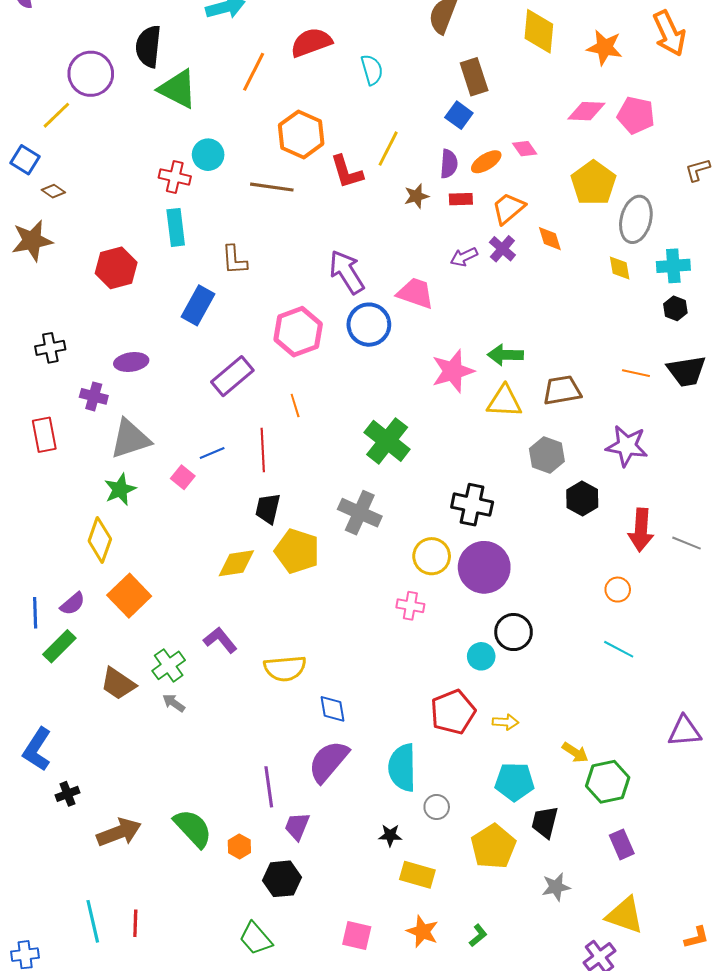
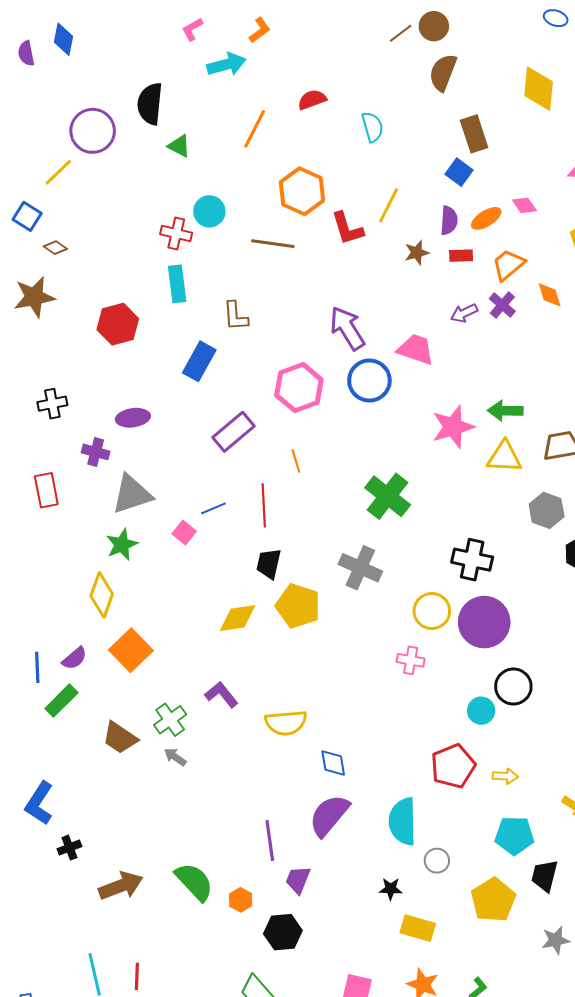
red semicircle: (311, 42) -> (312, 100), size x0.7
green triangle: (178, 89) -> (179, 146), size x0.6

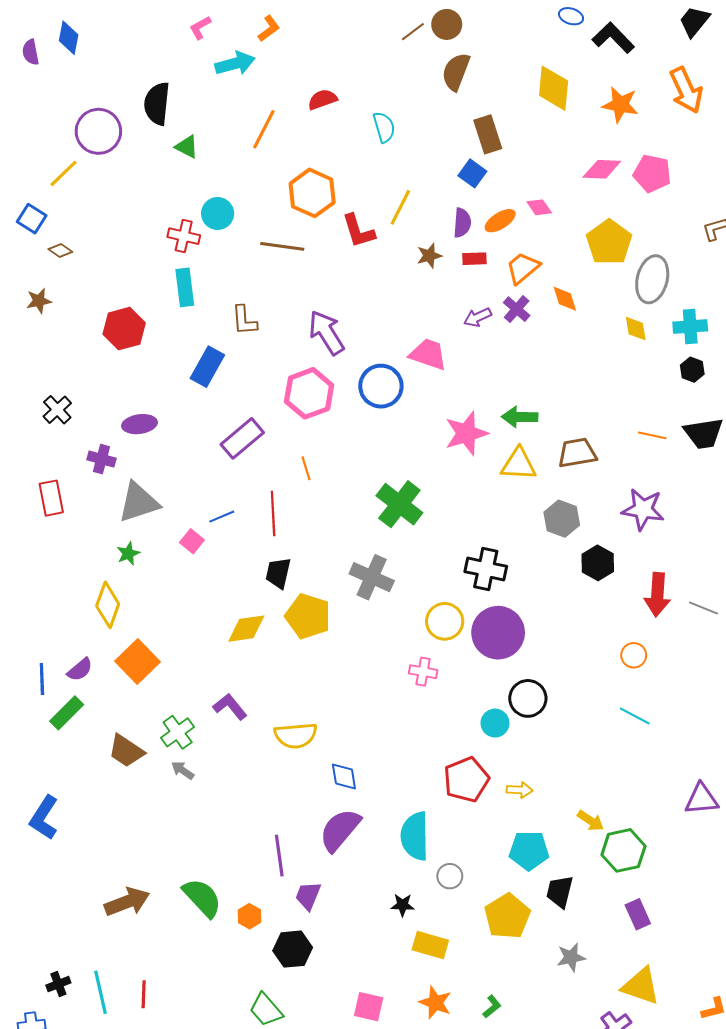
brown star: (34, 297) -> (39, 301), size x0.6
purple arrow: (347, 328) -> (327, 333), moved
black cross: (52, 404) -> (57, 410), turned -32
green star: (122, 545) -> (128, 554), size x0.7
black cross: (69, 848) -> (58, 984), moved

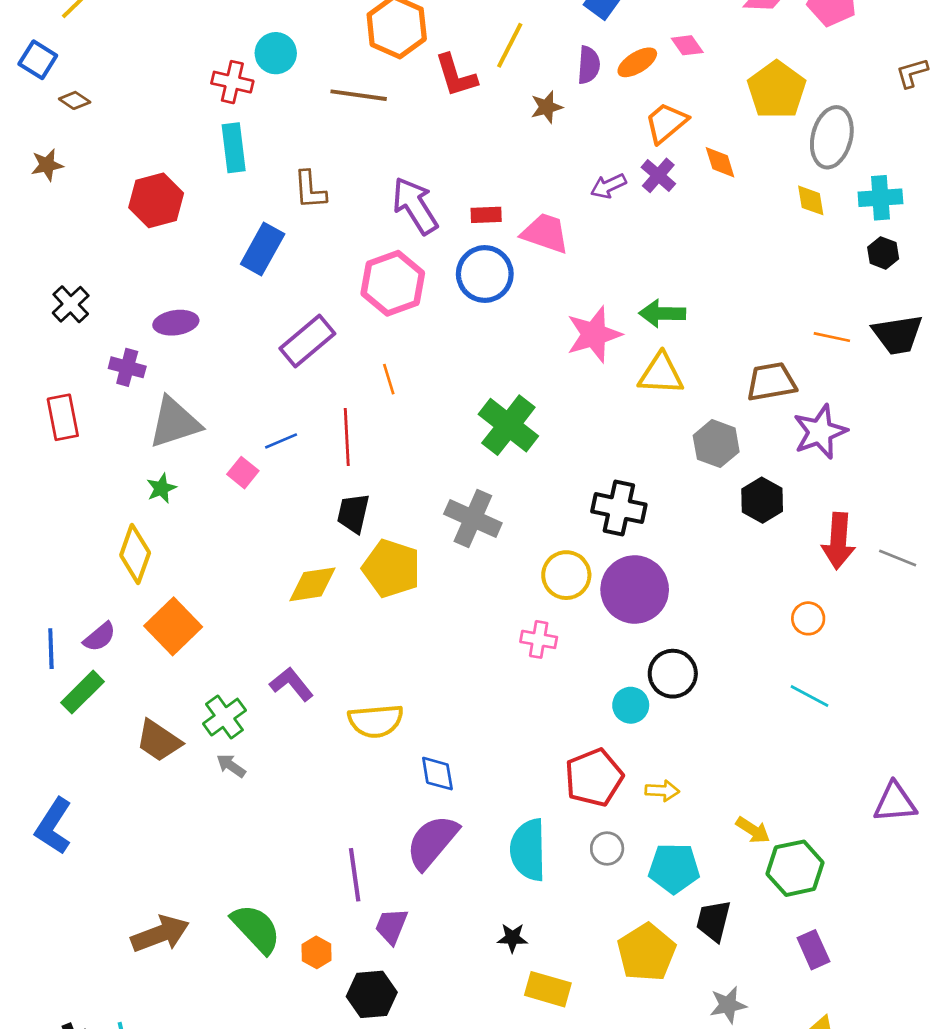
red rectangle: (474, 259) -> (486, 215), moved
brown trapezoid: (577, 453) -> (771, 382), moved
purple star: (643, 509) -> (820, 432), turned -30
gray circle: (450, 876) -> (607, 848), moved

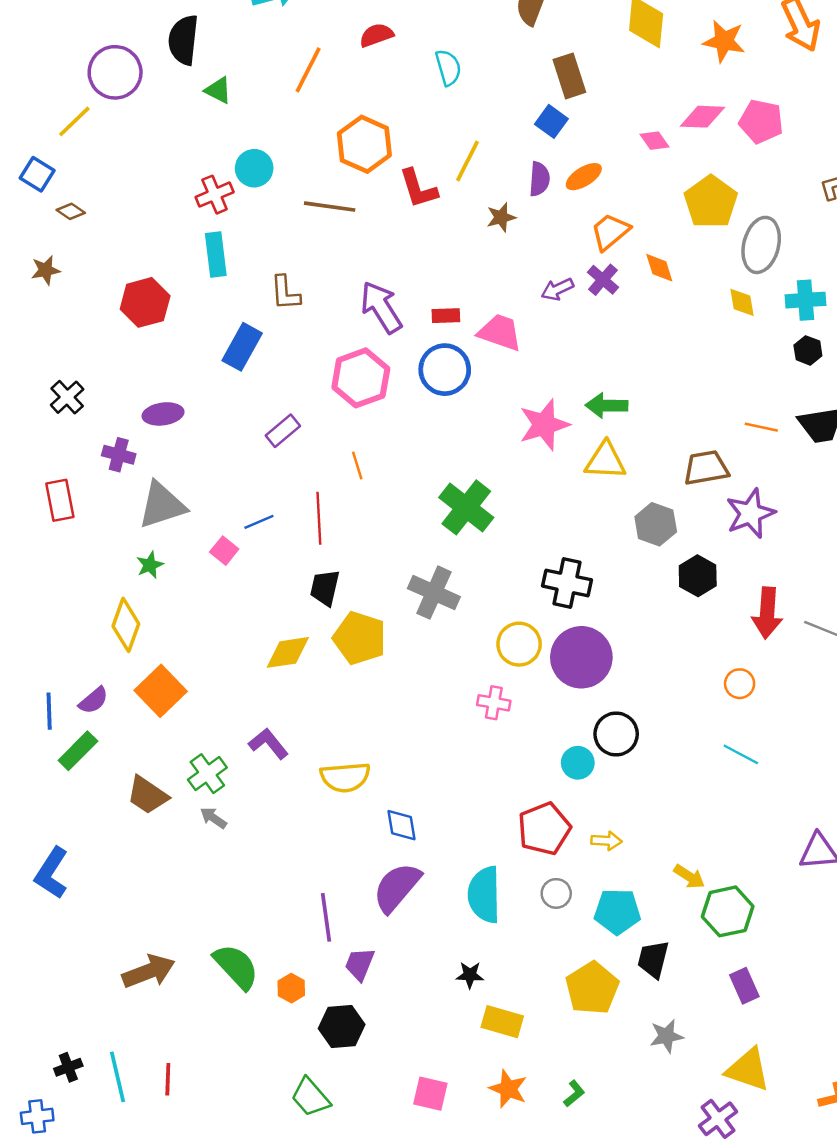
pink diamond: (687, 45) -> (654, 141), moved
red cross: (232, 82) -> (215, 195), turned -36
purple rectangle: (307, 341) -> (283, 431), size x0.7

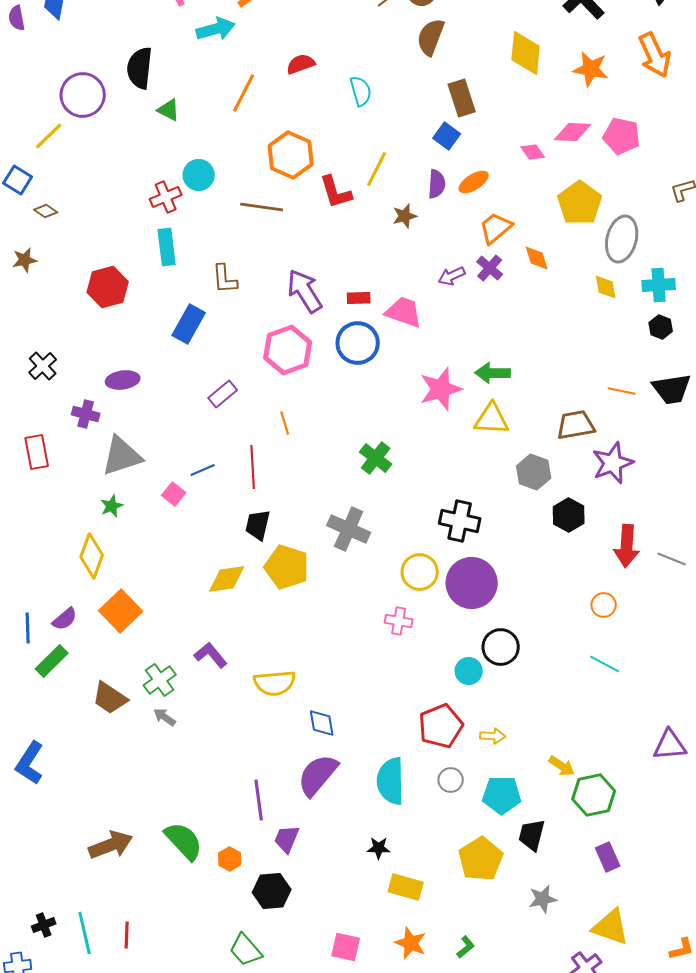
green cross: (466, 507) -> (376, 458), size x0.7

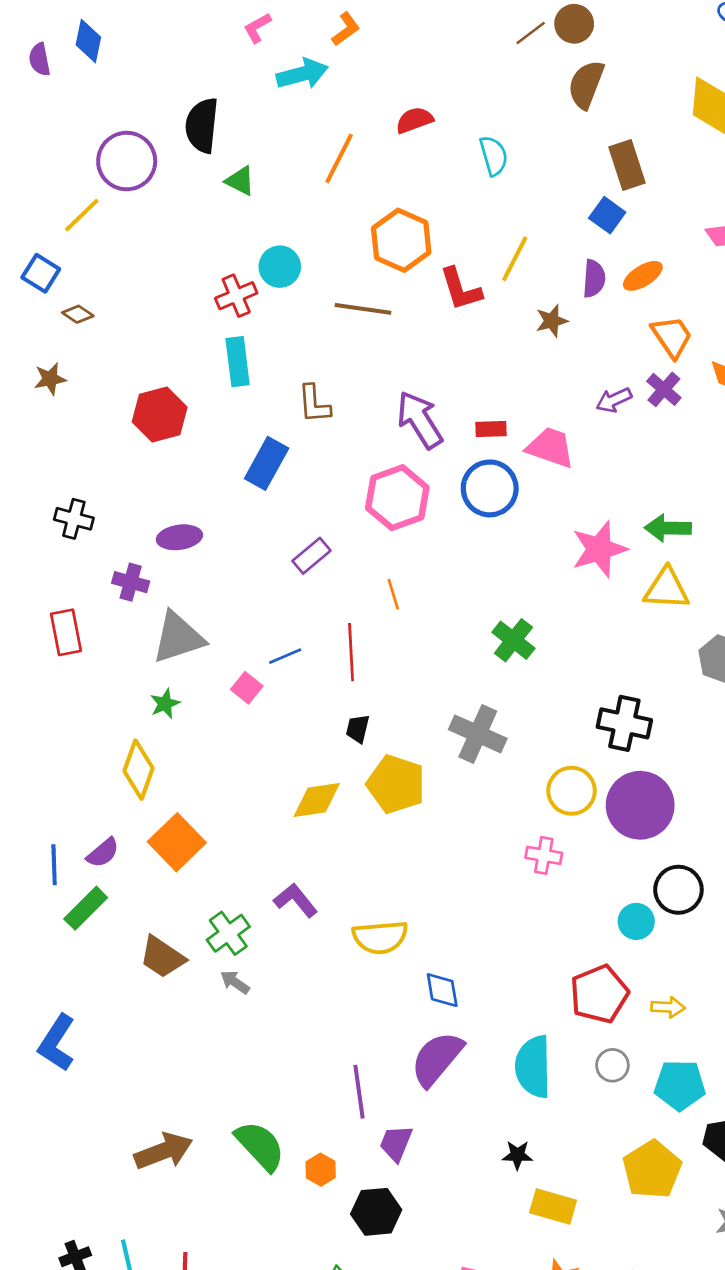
orange trapezoid: (496, 228) -> (672, 337), turned 96
black cross: (43, 366) -> (74, 519), turned -32
black trapezoid: (258, 525) -> (358, 729), size x0.7

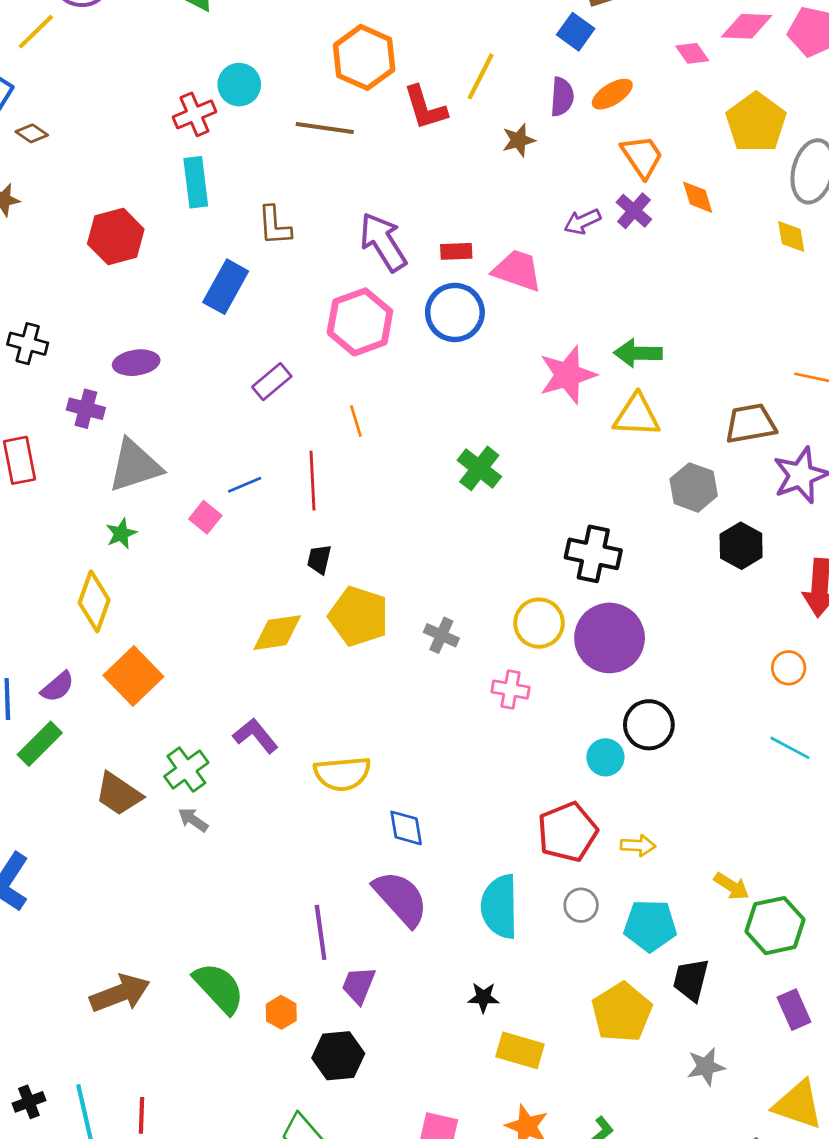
gray cross: (478, 734) -> (441, 635), moved, size x0.6
purple semicircle: (437, 1059) -> (401, 898), turned 98

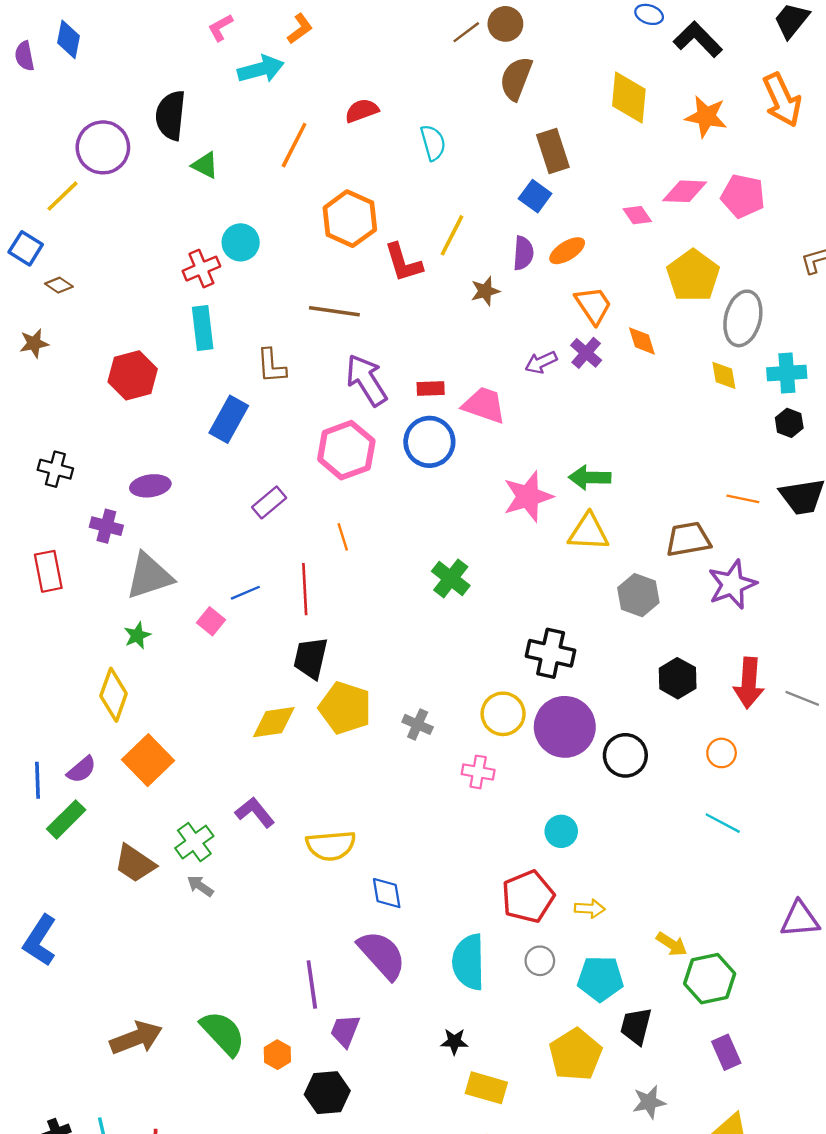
brown line: (325, 128) -> (334, 311), moved
black hexagon: (741, 546) -> (678, 678), moved
black trapezoid: (319, 559) -> (311, 658), size x1.6
black circle: (649, 725) -> (625, 755), moved

